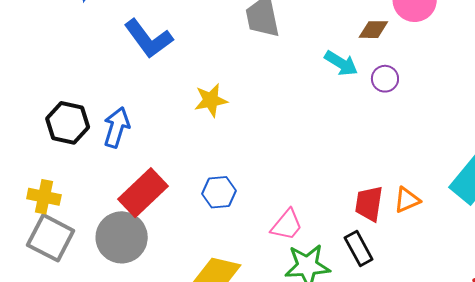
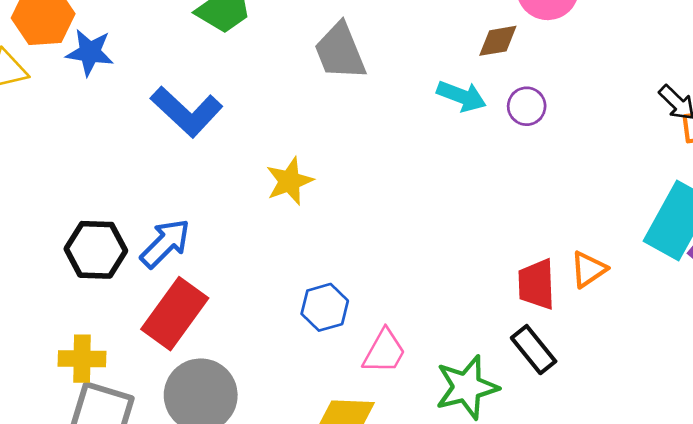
blue arrow: (117, 127) -> (165, 243), turned 39
red rectangle: (143, 193) -> (175, 314), moved
pink trapezoid: (287, 225) -> (384, 351), moved

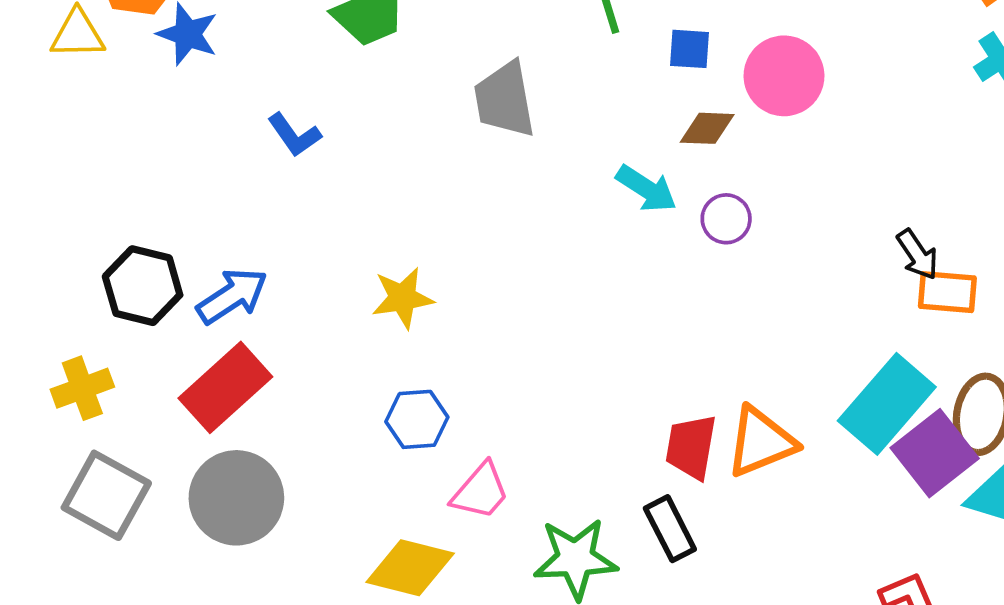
blue L-shape: (187, 112) -> (294, 135), size x0.6
yellow star: (290, 181) -> (403, 298), moved
orange triangle: (588, 269) -> (761, 442), size x1.5
yellow cross: (82, 359) -> (82, 388), moved, turned -33

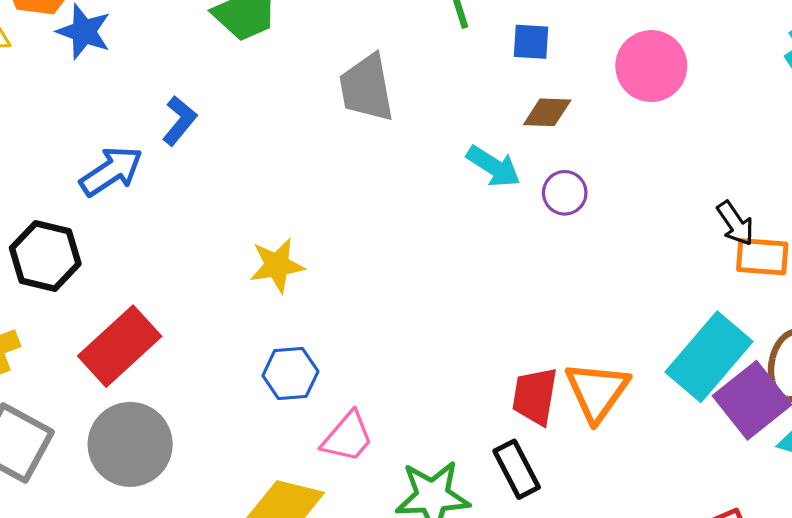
pink circle: (784, 76) -> (651, 66), moved
blue L-shape: (294, 135) -> (179, 121), turned -105
blue arrow: (232, 296) -> (111, 171), moved
orange triangle: (761, 442) -> (597, 391), turned -32

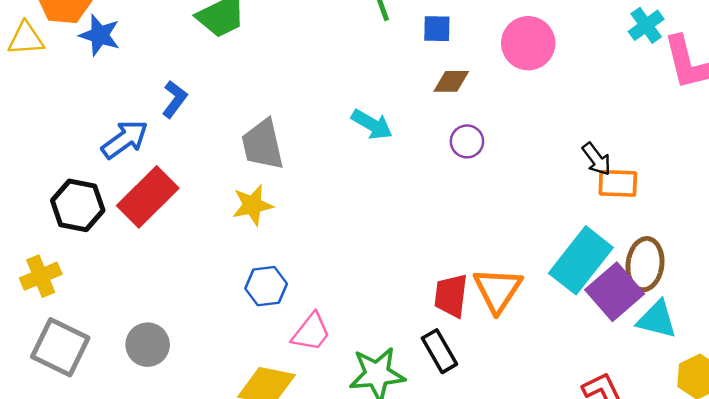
gray trapezoid: (367, 88) -> (263, 145), moved
cyan arrow: (494, 166) -> (372, 124), moved
red rectangle: (120, 346) -> (148, 197), moved
gray circle: (130, 444) -> (148, 345), size x0.7

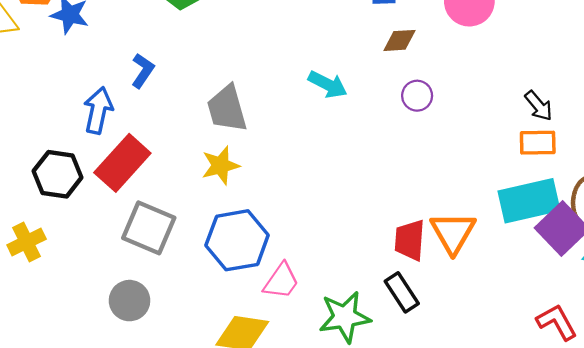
blue arrow: (125, 139) -> (98, 111), turned -39
orange rectangle: (618, 183) -> (538, 143), moved
cyan rectangle: (581, 260) -> (529, 201), turned 42
blue hexagon: (266, 286) -> (237, 240), size x1.6
gray square: (60, 347) -> (149, 228), moved

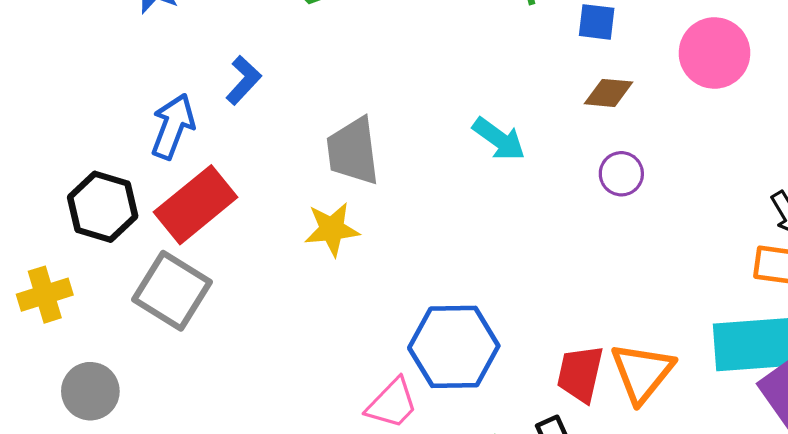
gray square: (149, 228) -> (172, 291), moved
blue hexagon: (237, 240) -> (454, 347), moved
gray circle: (130, 301) -> (90, 391), moved

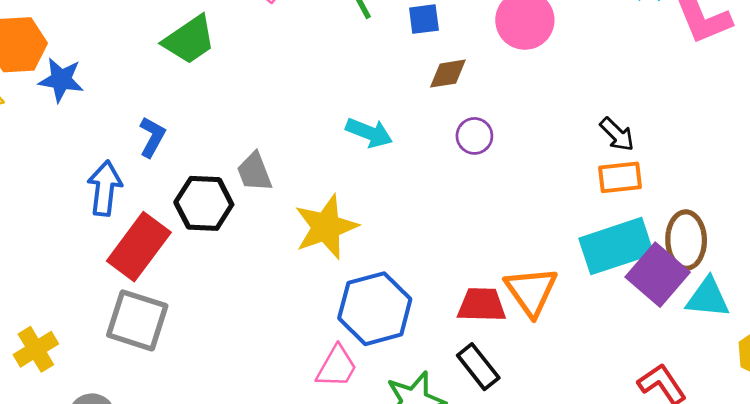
gray trapezoid: (353, 151) -> (254, 172), size x0.7
black hexagon: (103, 207) -> (204, 203), moved
yellow star: (332, 229) -> (326, 227), moved, size x1.4
red trapezoid: (580, 374) -> (482, 305), turned 93

